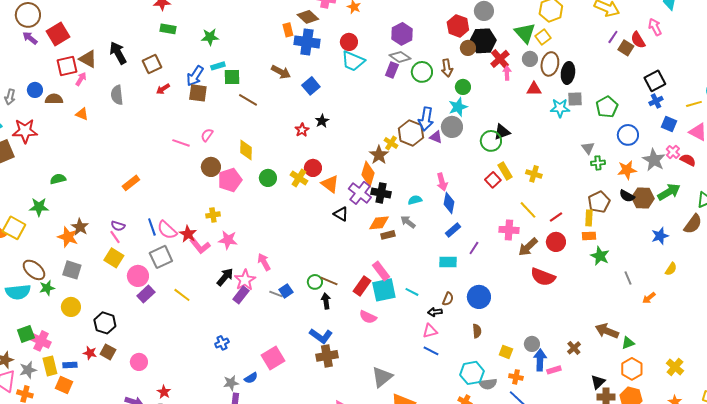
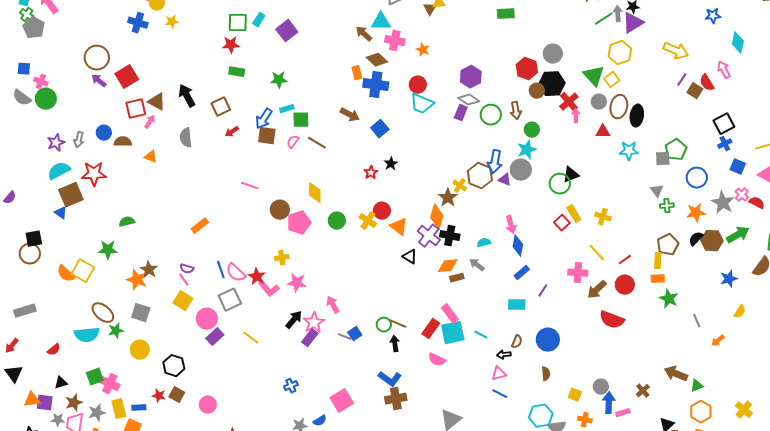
gray square: (575, 99) -> (663, 159), moved
pink semicircle: (207, 135) -> (293, 142), moved
black semicircle: (627, 196) -> (696, 239), turned 105

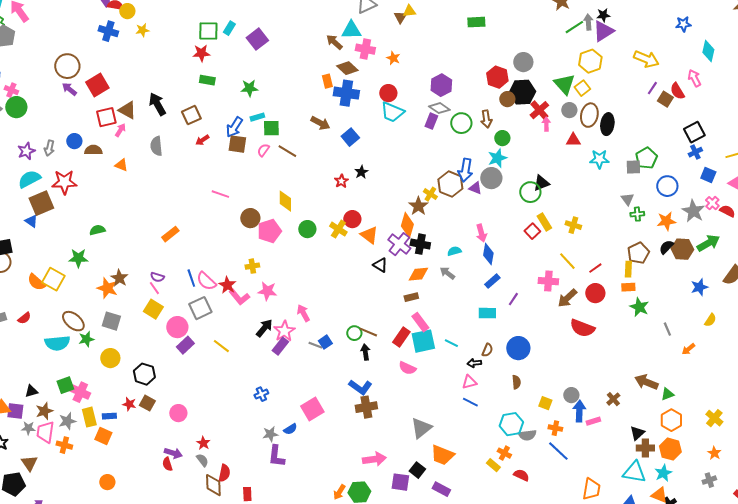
brown rectangle: (457, 278) -> (411, 297), moved
red semicircle: (54, 350) -> (24, 318), moved

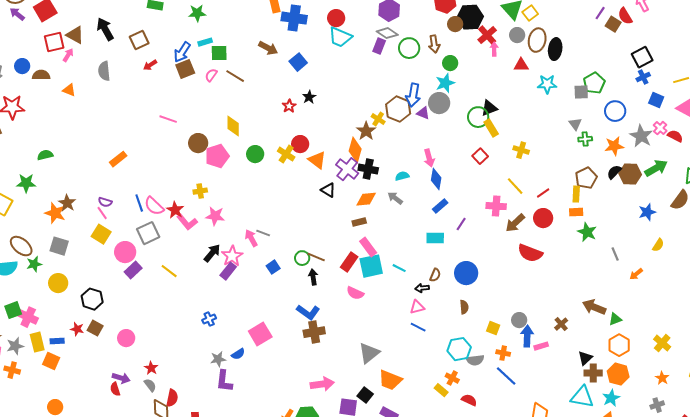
brown square: (237, 144) -> (185, 69), turned -30
yellow rectangle: (544, 222) -> (491, 128), moved
gray line: (315, 345) -> (263, 233), moved

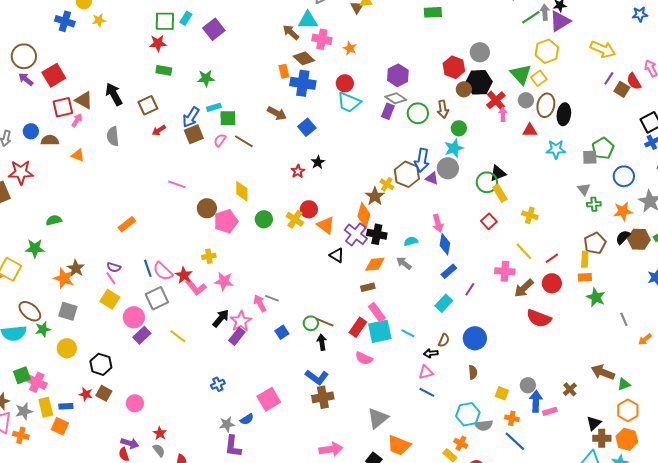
cyan rectangle: (435, 238) -> (444, 303), turned -48

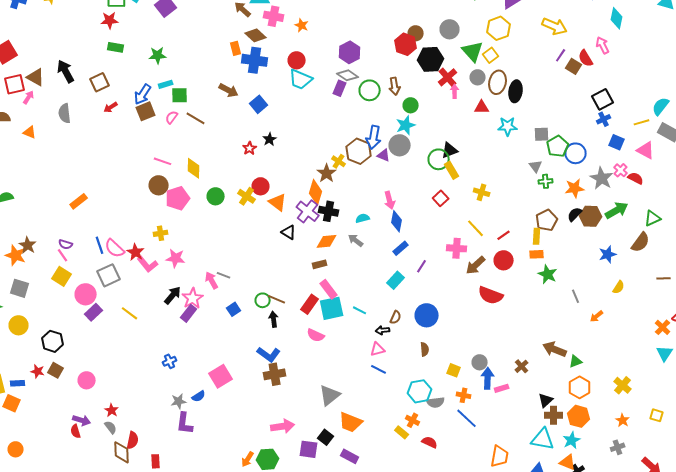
gray circle: (480, 52) -> (450, 29), moved
brown circle: (464, 89) -> (416, 33), moved
green pentagon: (603, 148) -> (558, 146), moved
pink line: (177, 184) -> (163, 161), moved

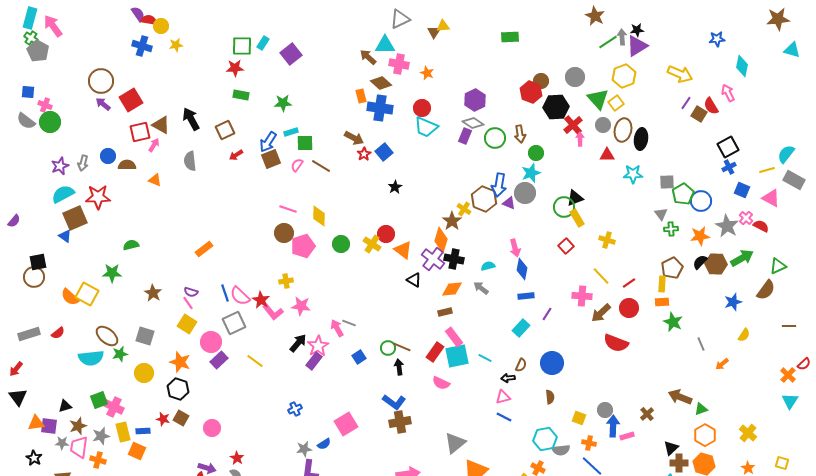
red star: (250, 148) -> (364, 154), moved
blue rectangle: (401, 248) -> (526, 296), turned 35
orange star: (16, 255) -> (180, 362), moved

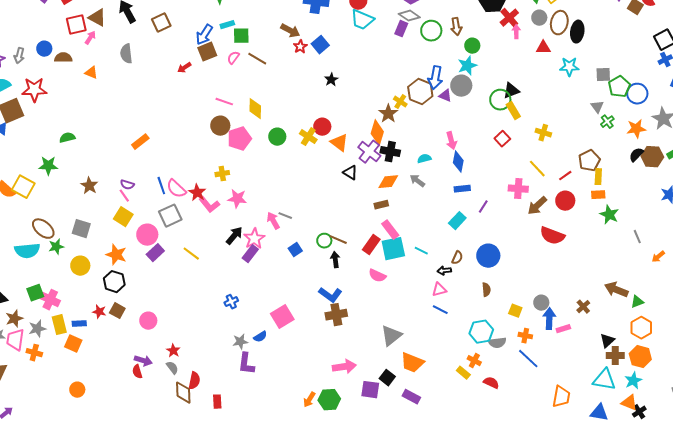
red arrow: (236, 155) -> (184, 68), moved
green cross: (671, 229) -> (607, 122), turned -32
brown pentagon: (672, 268) -> (589, 161), moved

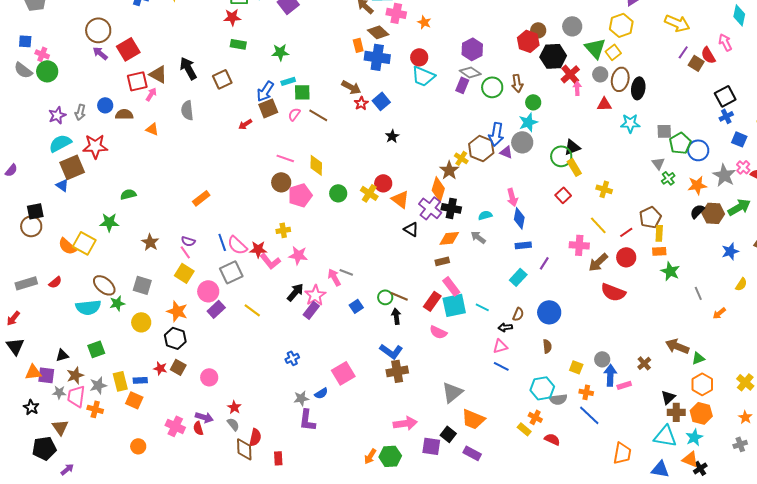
red star: (197, 193) -> (258, 249), turned -30
pink cross: (50, 300) -> (175, 426), moved

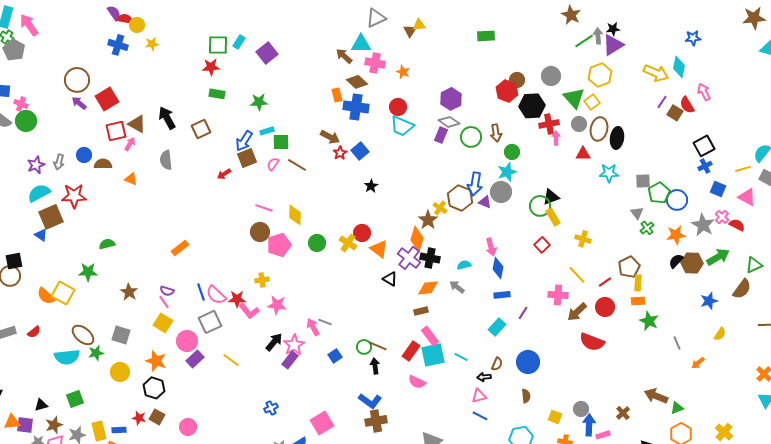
cyan diamond: (739, 15) -> (679, 67), moved
red cross: (570, 74) -> (549, 124), turned 30

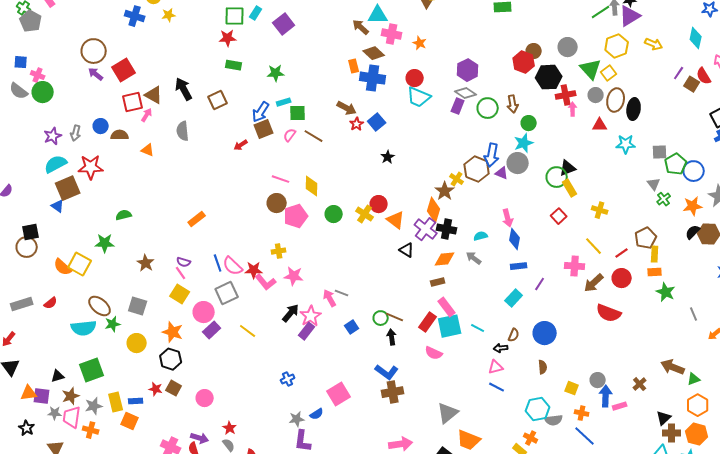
yellow arrow: (656, 73) -> (654, 44), moved, size x0.7
green square: (75, 399) -> (92, 370), size x1.4

